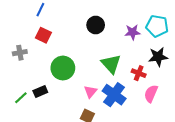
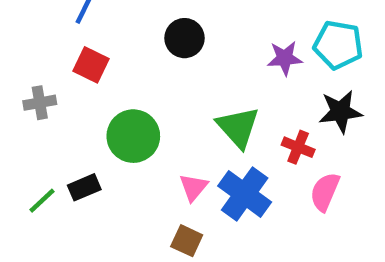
black circle: (96, 25) -> (185, 38), moved

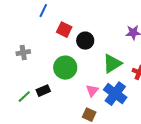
black circle: (185, 38) -> (85, 41), moved
red square: (91, 65) -> (64, 30), moved
green triangle: (238, 127) -> (112, 64), turned 40

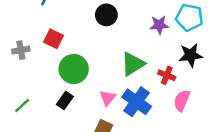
red square: (64, 30) -> (54, 39), moved
black circle: (85, 41) -> (106, 15), moved
black rectangle: (43, 91) -> (65, 100), moved, turned -32

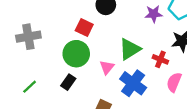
red square: (54, 39) -> (84, 28), moved
gray cross: (21, 50) -> (28, 37), size x1.5
pink triangle: (108, 98) -> (107, 67), moved

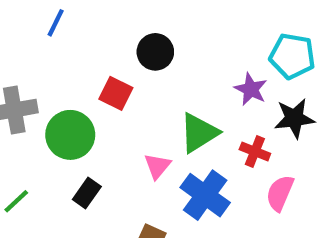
purple star: (154, 14) -> (251, 89), moved, turned 30
green circle: (76, 54) -> (70, 135), moved

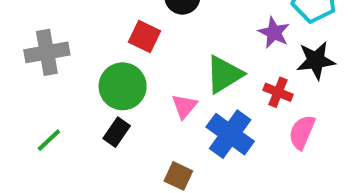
green circle: (70, 135) -> (123, 86), moved

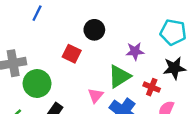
purple star: (274, 33) -> (135, 51), moved, turned -30
green circle: (123, 86) -> (37, 84), moved

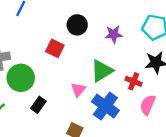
purple star: (135, 51) -> (114, 34), moved

